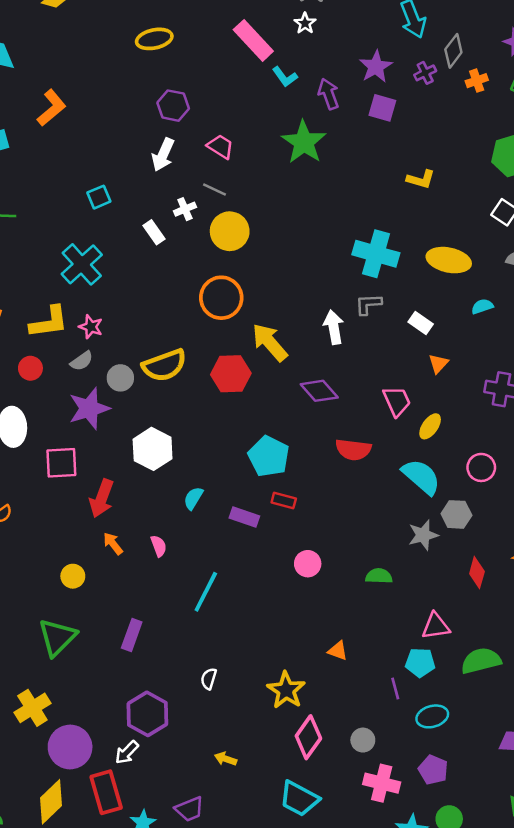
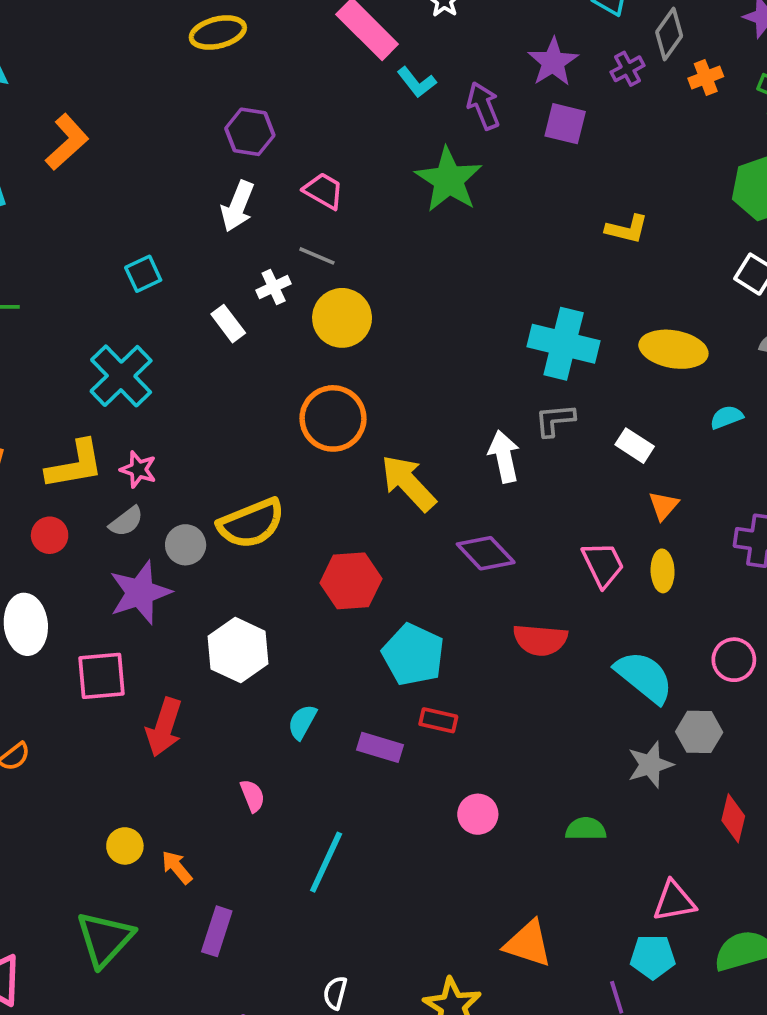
red hexagon: (231, 374) -> (351, 581), moved
yellow ellipse: (430, 426) -> (663, 571), moved, turned -35
orange arrow: (113, 544) -> (177, 867), moved
orange triangle: (338, 651) -> (528, 944), size x1.6

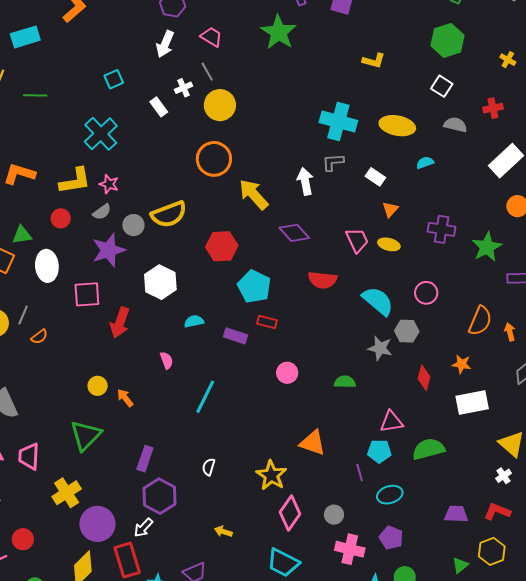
gray line: (317, 256) -> (207, 72), turned 36
yellow ellipse: (663, 571) -> (389, 244), turned -75
cyan semicircle: (302, 722) -> (194, 321), turned 48
gray star: (650, 765) -> (380, 348), turned 30
purple rectangle: (217, 931) -> (145, 459), moved

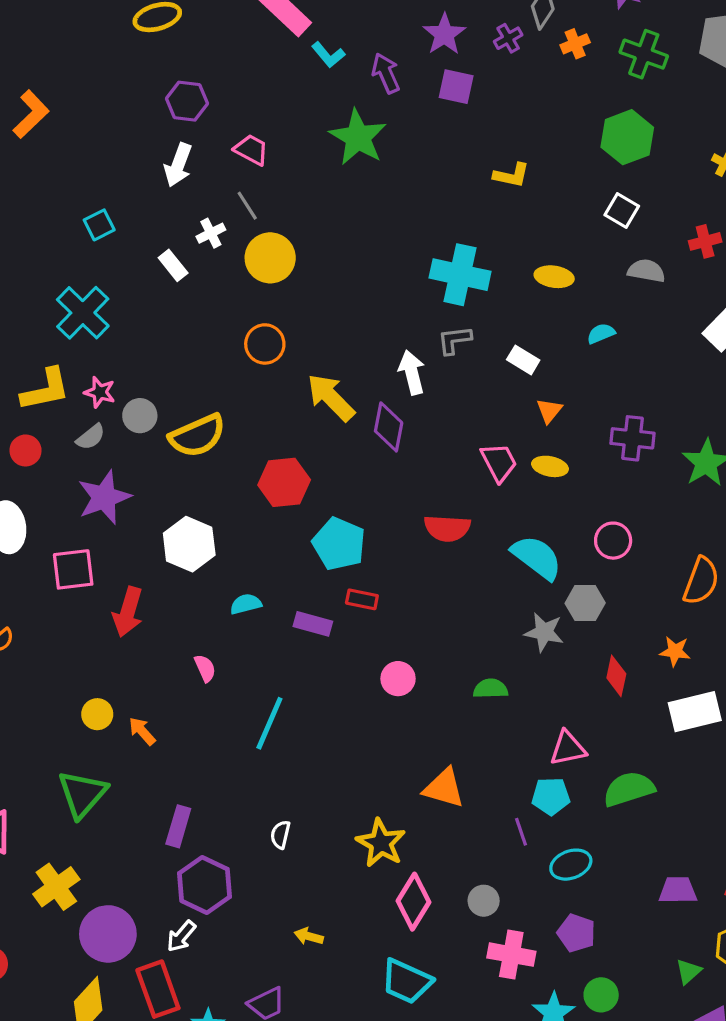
yellow ellipse: (397, 126) -> (554, 277), size x0.7
orange circle: (214, 159) -> (265, 344), size x0.7
gray circle: (133, 225) -> (140, 416), moved
purple diamond: (294, 233) -> (389, 427), moved, turned 56

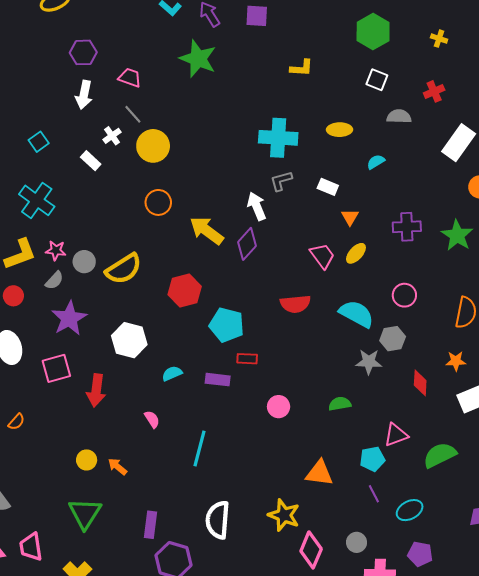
purple diamond: (389, 427) -> (247, 244), turned 40
yellow ellipse: (550, 466) -> (356, 253), turned -50
cyan pentagon: (551, 796) -> (372, 459), moved
white semicircle: (280, 835) -> (218, 520), size x2.0

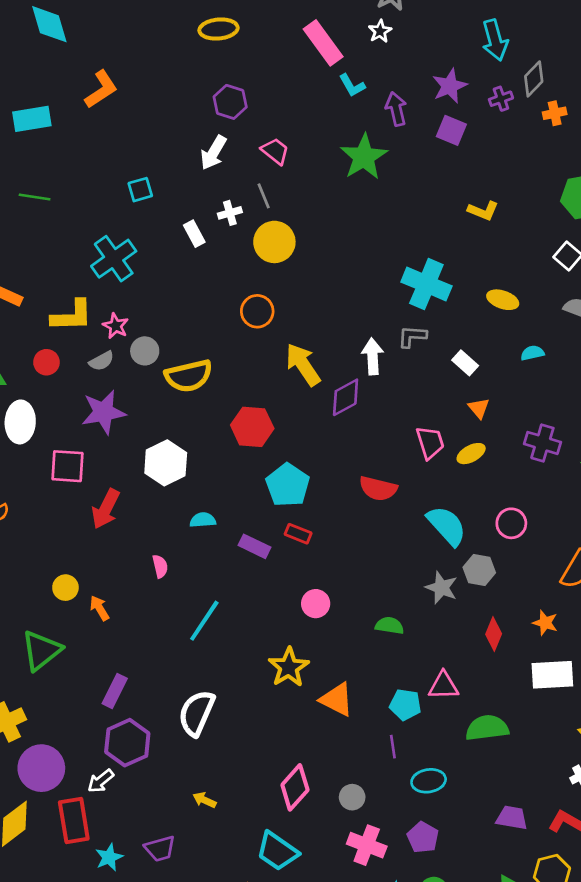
orange triangle: (350, 217) -> (479, 408), turned -30
yellow star: (284, 515) -> (289, 667), moved

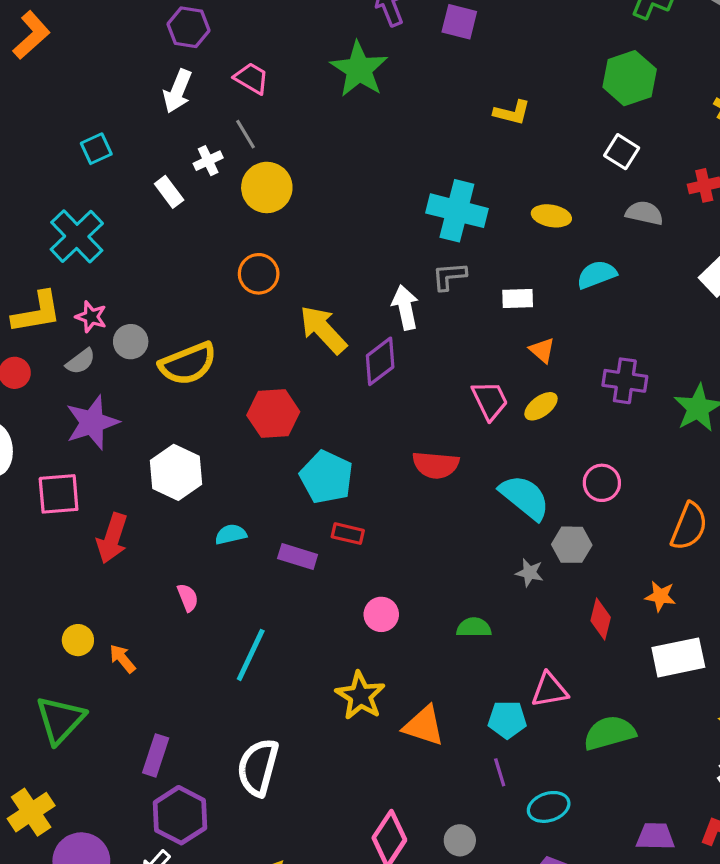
cyan semicircle: (532, 353) -> (597, 274), size x1.4
white rectangle: (465, 363) -> (518, 298), turned -35
gray star: (441, 588) -> (530, 573), size x0.7

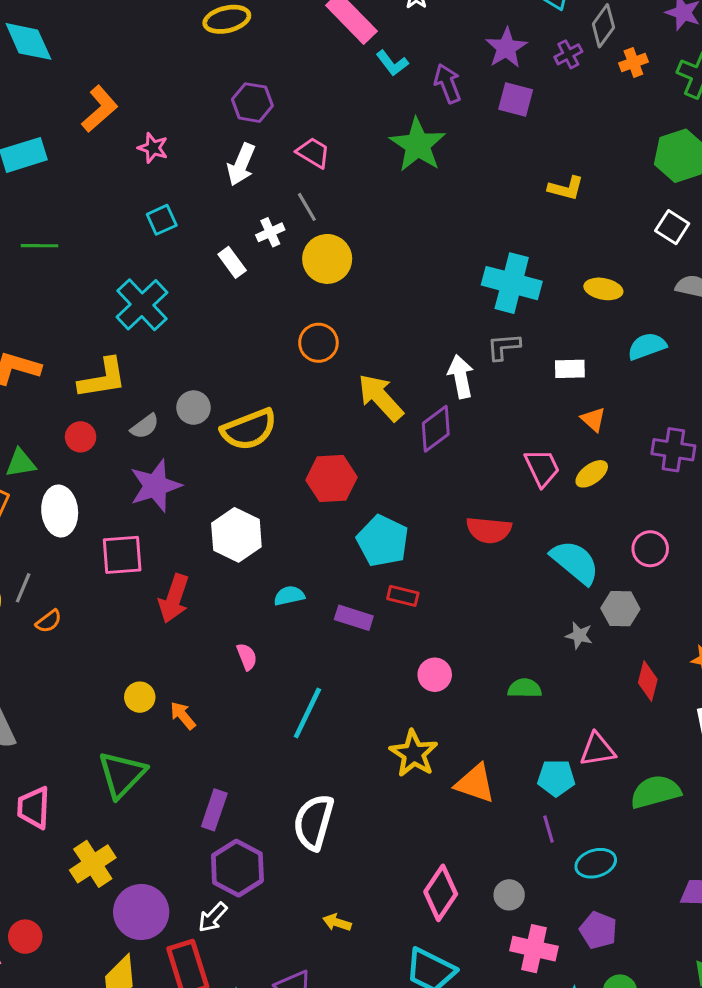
pink star: (91, 317) -> (153, 148), moved

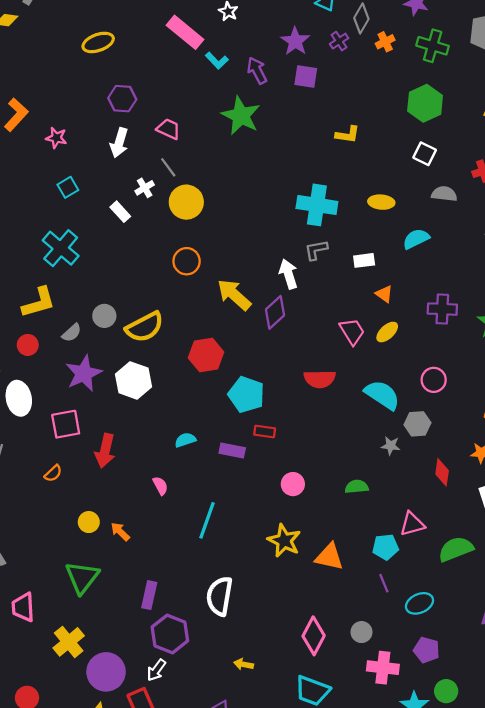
white hexagon: (236, 535) -> (134, 380), moved
orange semicircle: (49, 621) -> (53, 473), moved

